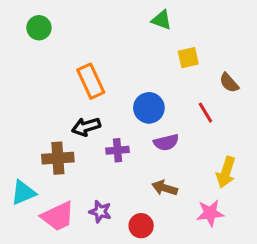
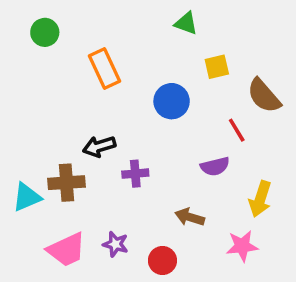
orange rectangle: (91, 81) -> (105, 69), moved
brown semicircle: (229, 83) -> (264, 96), size x1.5
blue circle: (149, 108) -> (172, 101), moved
purple semicircle: (166, 142) -> (215, 166), moved
cyan triangle: (23, 193) -> (27, 197), moved

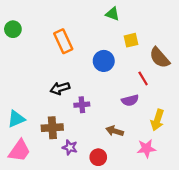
green circle: (45, 32) -> (13, 29), moved
brown cross: (67, 183) -> (52, 128), moved
pink trapezoid: (67, 250) -> (19, 151), moved, turned -30

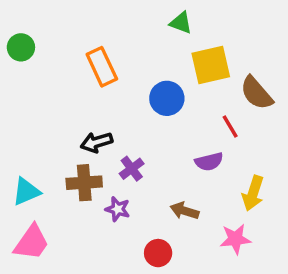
yellow square: (131, 40) -> (211, 65), size x1.6
purple cross: (82, 105) -> (132, 169), turned -32
brown cross: (52, 128) -> (84, 183), moved
purple star: (70, 147) -> (118, 209), moved

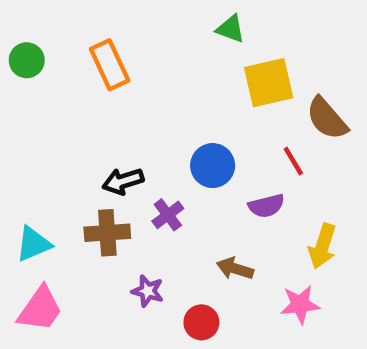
orange rectangle: (102, 67) -> (110, 65), moved
blue circle: (167, 98) -> (213, 166), moved
purple star: (118, 209) -> (148, 291), moved

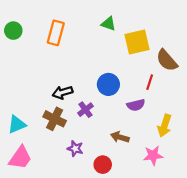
green triangle: (231, 29) -> (108, 24), moved
orange rectangle: (110, 65) -> (56, 33), turned 40
red line: (293, 161) -> (150, 82), turned 49
brown cross: (107, 233) -> (55, 119), turned 30

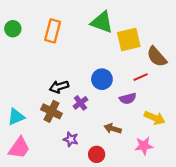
green triangle: (108, 24) -> (102, 22), size x1.6
red line: (150, 82) -> (141, 77), turned 48
yellow arrow: (165, 126) -> (155, 118), turned -84

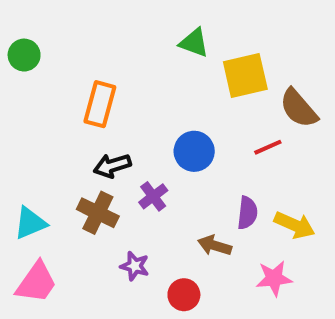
green triangle: (102, 22) -> (194, 43), size x0.7
orange rectangle: (53, 31) -> (100, 104), moved
purple semicircle: (128, 99) -> (247, 213), moved, turned -70

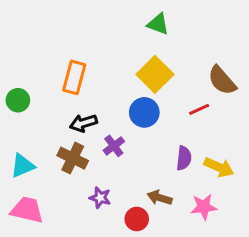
green triangle: (194, 43) -> (158, 24), moved
green circle: (24, 55) -> (18, 100), moved
yellow square: (245, 76) -> (155, 74), moved, turned -32
brown arrow: (215, 246) -> (160, 198), moved
pink trapezoid: (36, 282) -> (27, 210), turned -112

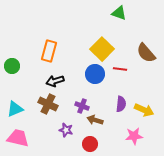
green triangle: (158, 24) -> (119, 13), moved
red line: (199, 109) -> (120, 69), moved, turned 32
purple cross: (114, 146) -> (82, 106), moved, turned -32
brown arrow: (160, 198) -> (95, 120), moved

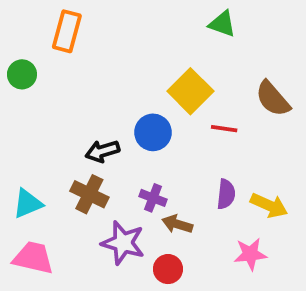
orange rectangle: (49, 51) -> (67, 31), moved
green circle: (12, 66) -> (22, 74), moved
blue circle: (95, 74) -> (153, 132), moved
purple star: (66, 130) -> (123, 243), size x1.6

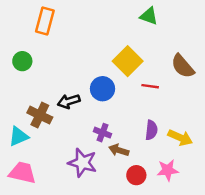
green circle: (22, 74) -> (22, 61), moved
brown cross: (89, 194) -> (40, 115), moved
red circle: (168, 269) -> (136, 175), moved

